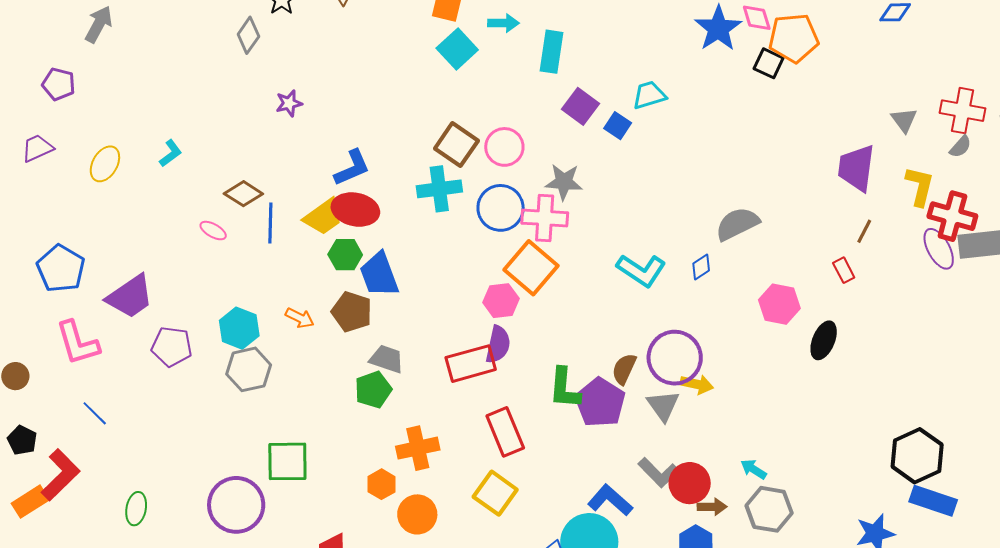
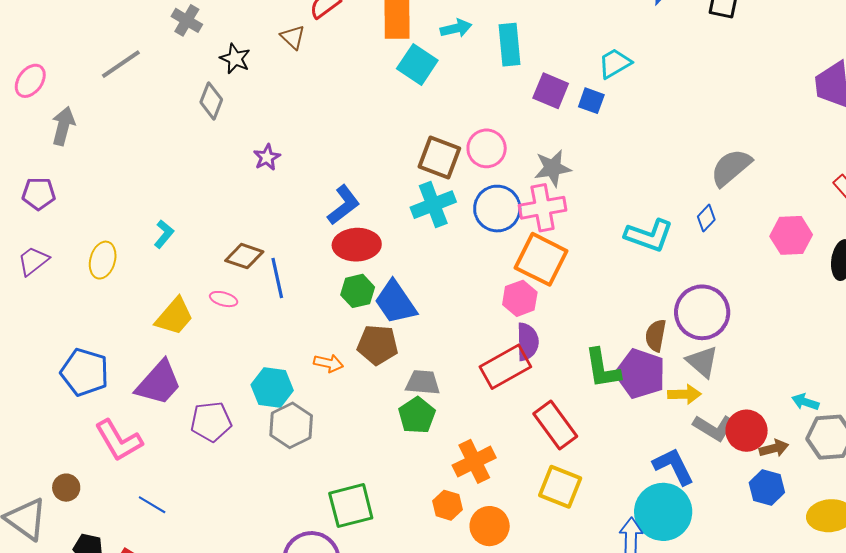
yellow trapezoid: (323, 217) -> (174, 316), moved
yellow arrow: (697, 384) -> (684, 394), moved
blue L-shape: (610, 500) -> (673, 466), turned 36

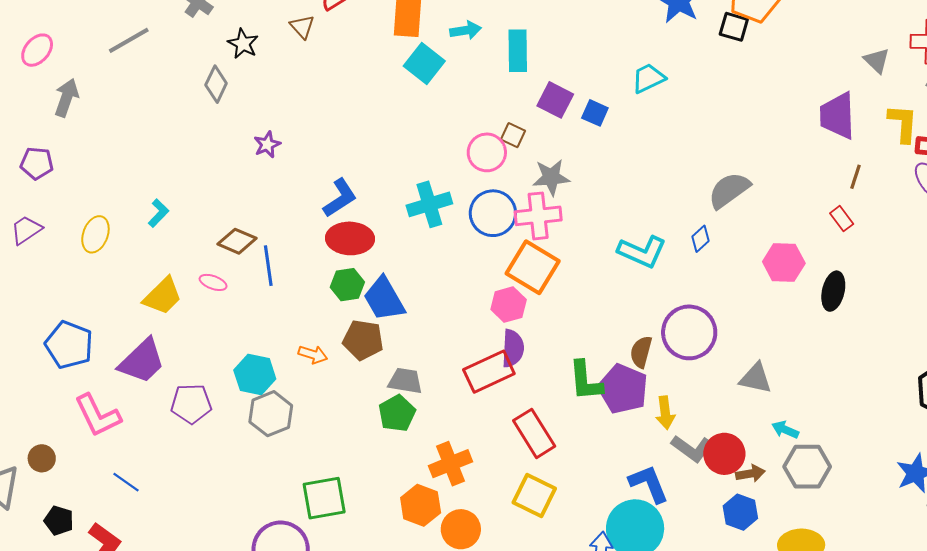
cyan trapezoid: (615, 63) -> (648, 78), moved
brown square: (439, 157) -> (513, 135), moved, size x0.6
gray triangle: (702, 362) -> (756, 378), moved, turned -33
yellow arrow: (684, 394) -> (665, 413), turned 80
orange hexagon: (448, 505) -> (421, 505), size x1.4

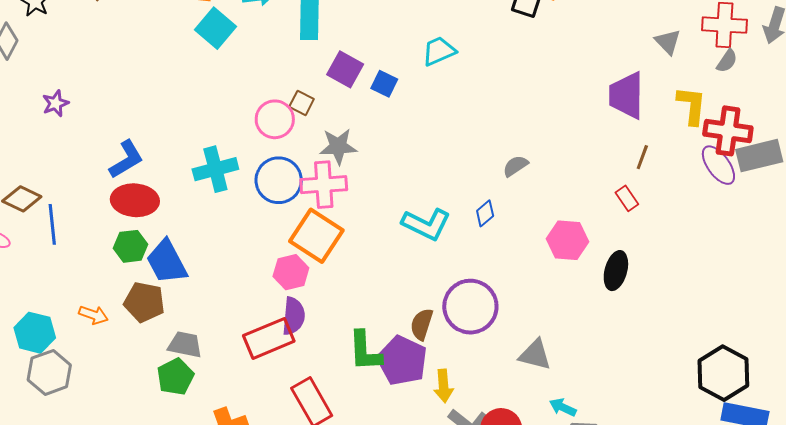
gray semicircle: (729, 190) -> (515, 166), size x0.6

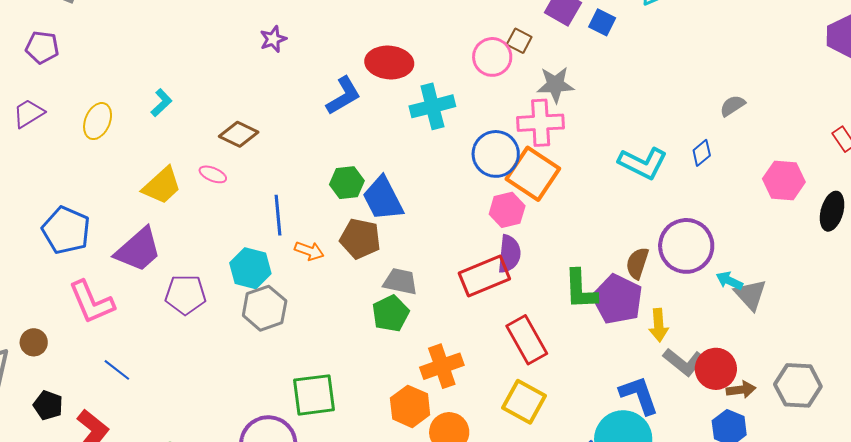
blue circle: (279, 180) -> (496, 154), moved
red ellipse: (135, 200) -> (389, 62), moved
blue line: (52, 224) -> (278, 215), moved
gray triangle: (535, 355) -> (750, 295), turned 33
cyan arrow: (563, 407) -> (729, 281), moved

